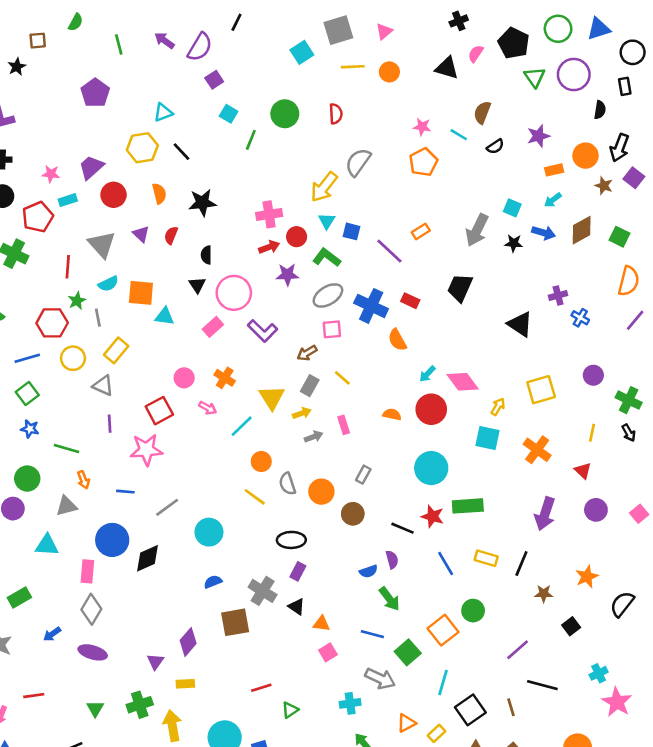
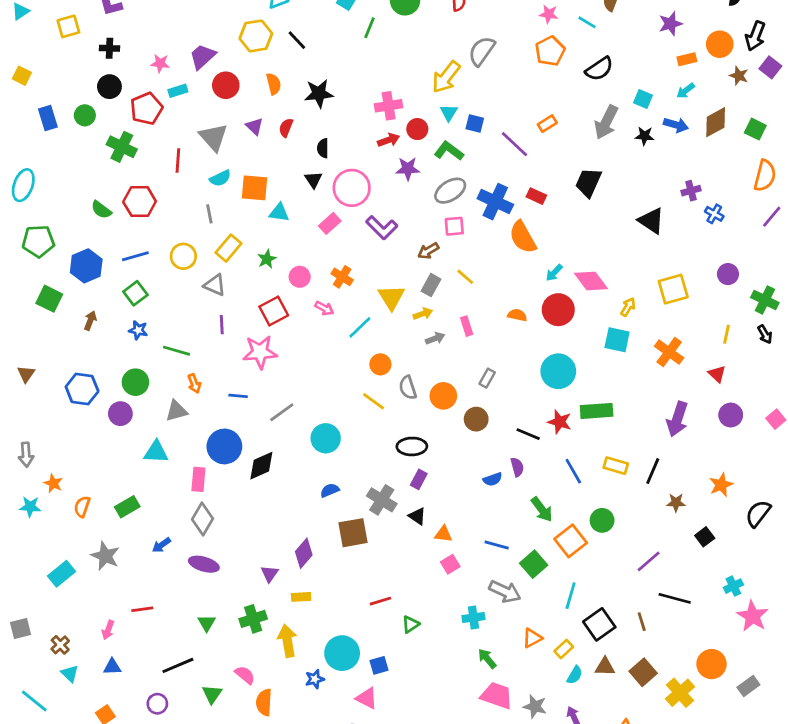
black semicircle: (495, 146) -> (599, 69), moved, size x1.5
green star: (77, 301) -> (267, 259), moved
red hexagon: (52, 323) -> (140, 202), moved
orange semicircle: (397, 340) -> (523, 237), size x1.4
green arrow: (389, 599) -> (542, 509), moved

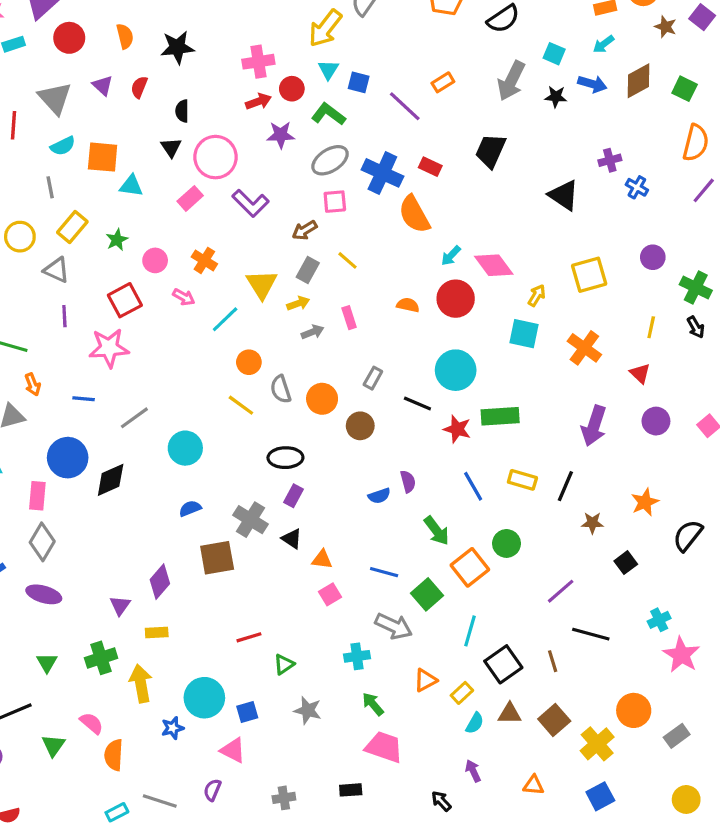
black line: (528, 434) -> (417, 404), moved
gray star: (535, 706) -> (308, 710), moved

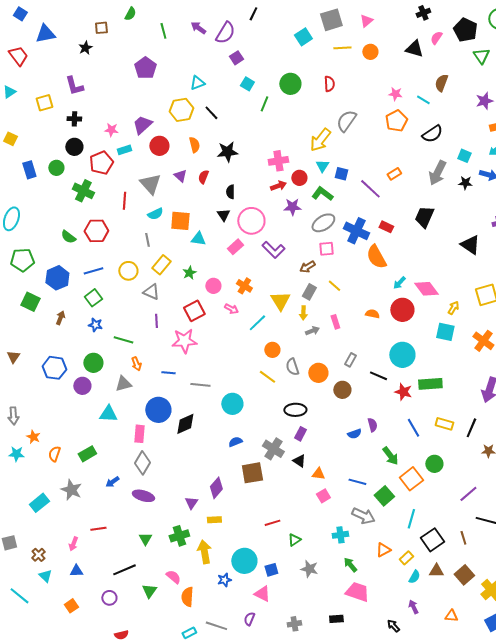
yellow arrow: (298, 303) -> (303, 313), turned 112
gray line: (134, 418) -> (200, 385), turned 42

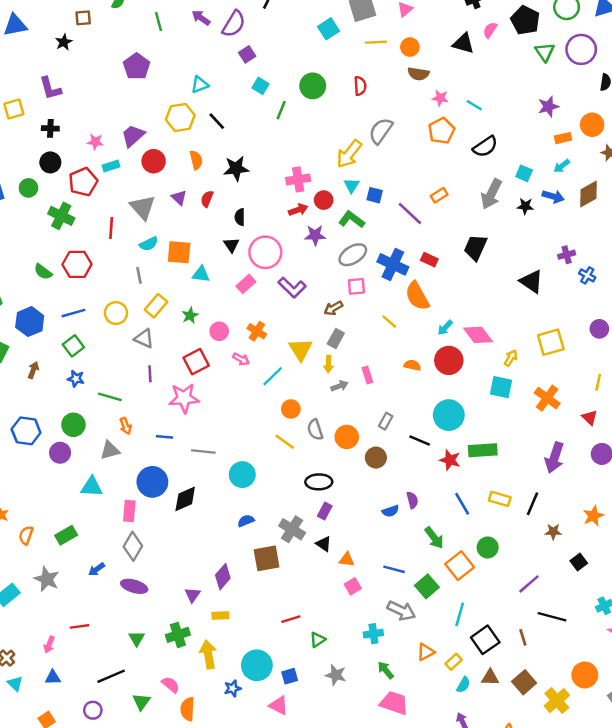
brown semicircle: (441, 83) -> (418, 74), moved, turned -102
yellow line: (334, 286) -> (389, 322), moved

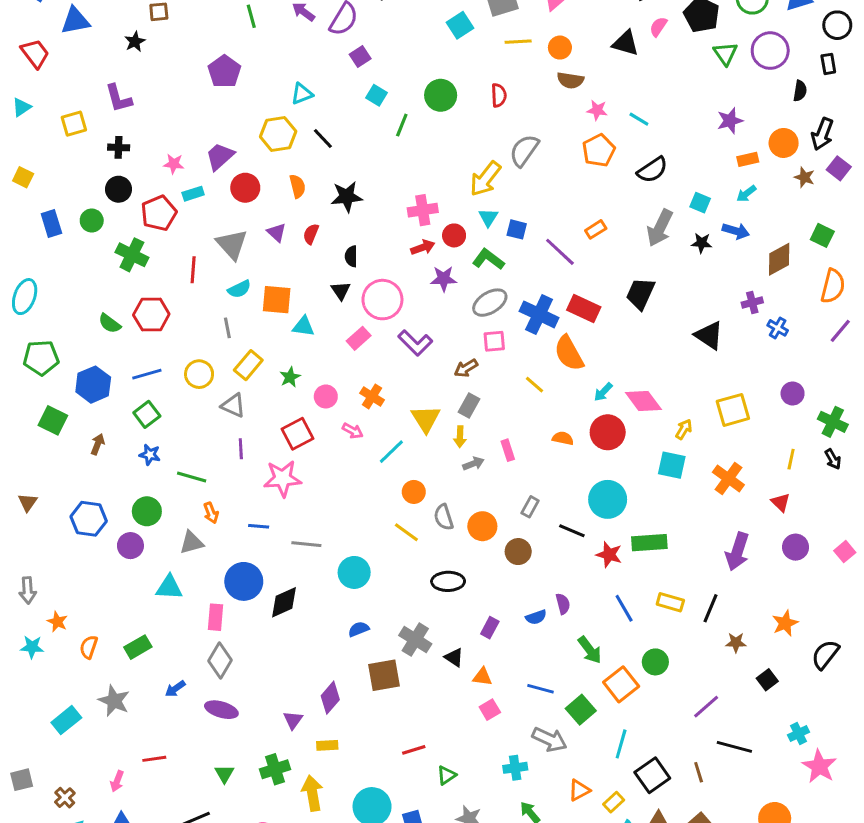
brown diamond: (588, 194) -> (779, 259), moved
red rectangle: (429, 260) -> (584, 309), size x1.5
purple rectangle: (325, 511) -> (490, 628), moved

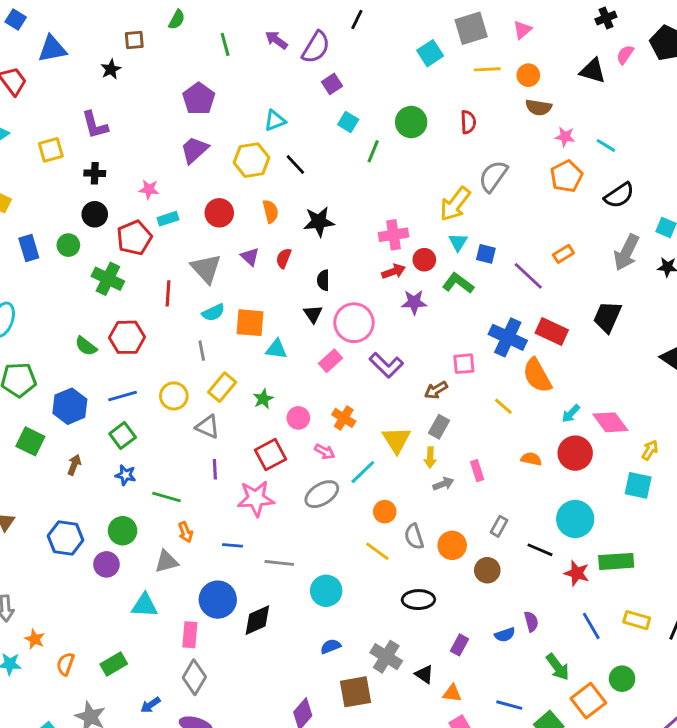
purple trapezoid: (220, 156) -> (194, 150), moved
gray ellipse: (490, 303) -> (322, 494), moved

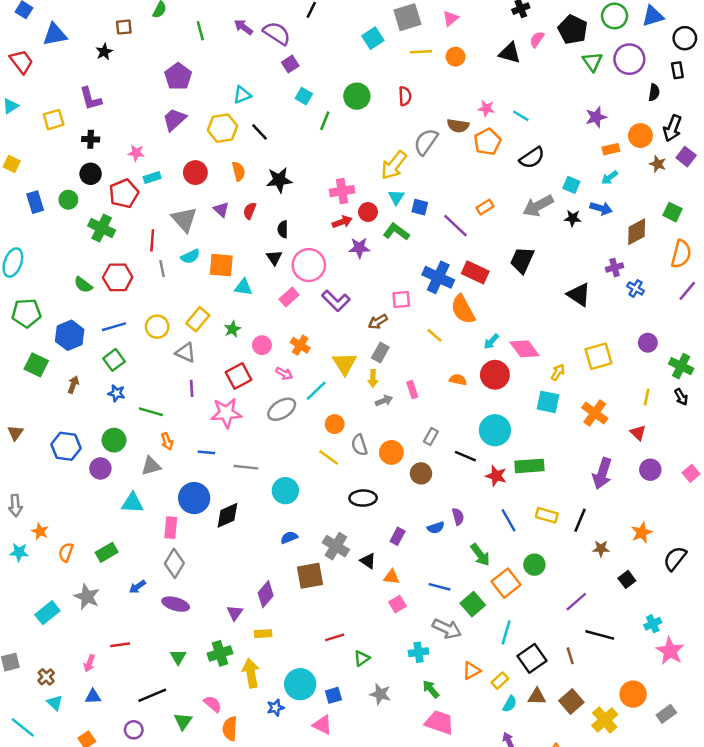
purple semicircle: (316, 47) -> (277, 33), turned -88
brown semicircle: (539, 107) -> (458, 126), moved
gray arrow: (626, 252) -> (538, 206), turned 36
gray line: (202, 351) -> (162, 269), moved

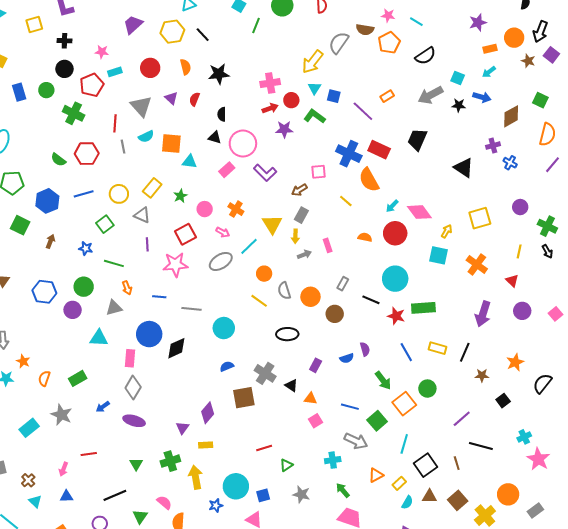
black triangle: (274, 258) -> (215, 137), turned -40
green square: (114, 360) -> (105, 224), moved

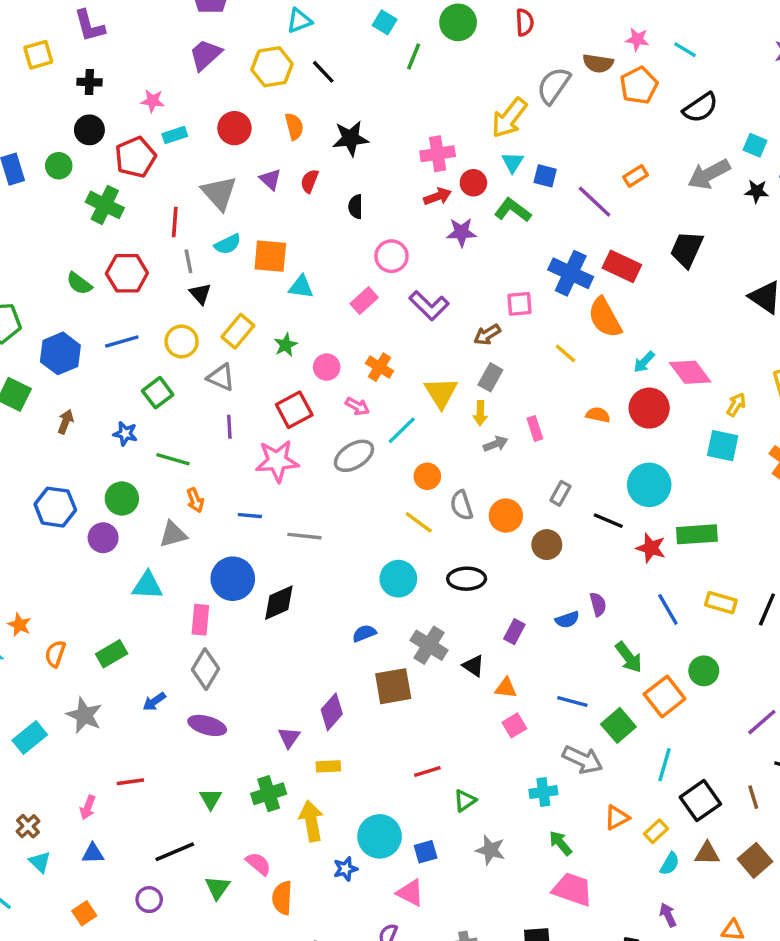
black triangle: (215, 137) -> (200, 294), moved, turned 32
pink circle: (243, 144) -> (391, 256), size x0.7
cyan circle: (224, 328) -> (398, 579), moved

